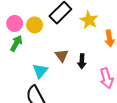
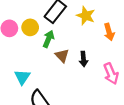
green arrow: (16, 43) -> (48, 39), moved
cyan triangle: (40, 71) -> (22, 77), moved

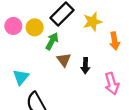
yellow star: (86, 16) -> (93, 22), turned 30

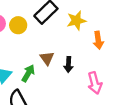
green arrow: (52, 41) -> (28, 73), moved

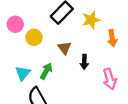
yellow circle: (18, 25) -> (34, 37), moved
brown triangle: (47, 58) -> (64, 48), moved

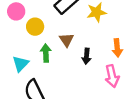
orange arrow: (112, 38) -> (117, 48), moved
green arrow: (46, 71) -> (46, 53), moved, turned -35

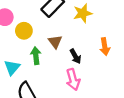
black arrow: (86, 56) -> (75, 56), turned -32
pink arrow: (112, 76) -> (73, 80), moved

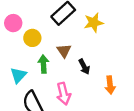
orange arrow: (105, 46) -> (110, 85), moved
pink arrow: (73, 80) -> (64, 94), moved

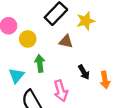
brown triangle: (64, 51) -> (66, 41), moved, turned -40
black arrow: (84, 67) -> (84, 72), moved

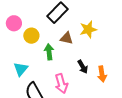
yellow star: (86, 21) -> (88, 29), moved
green arrow: (40, 63) -> (49, 52), moved

